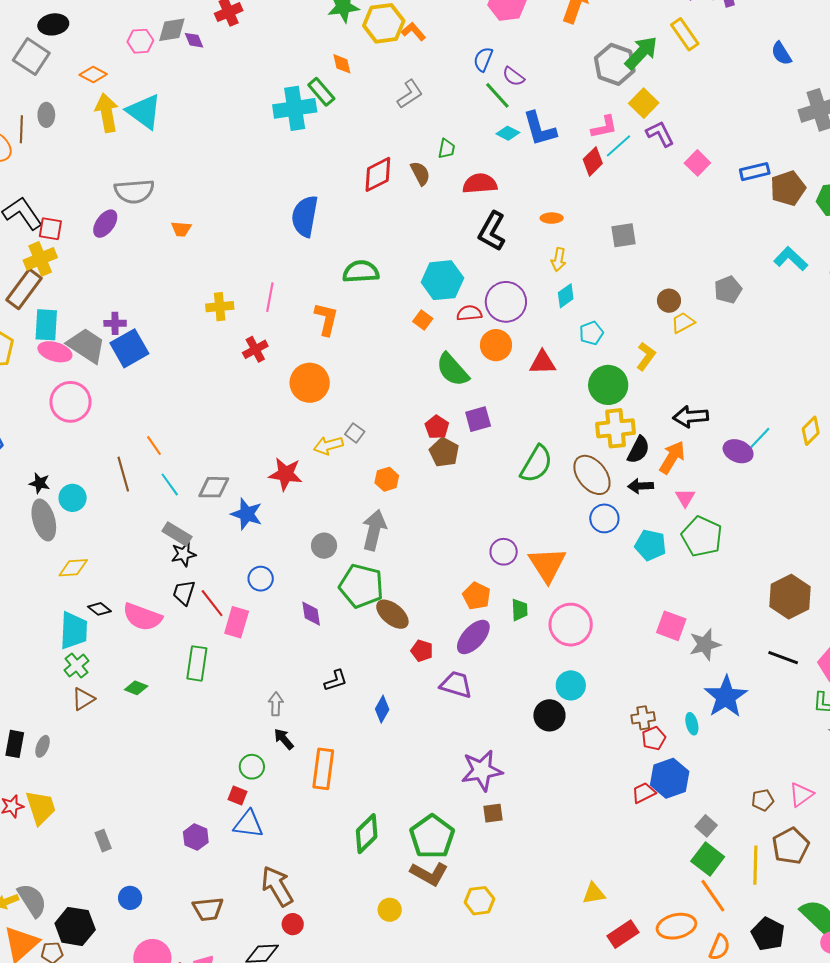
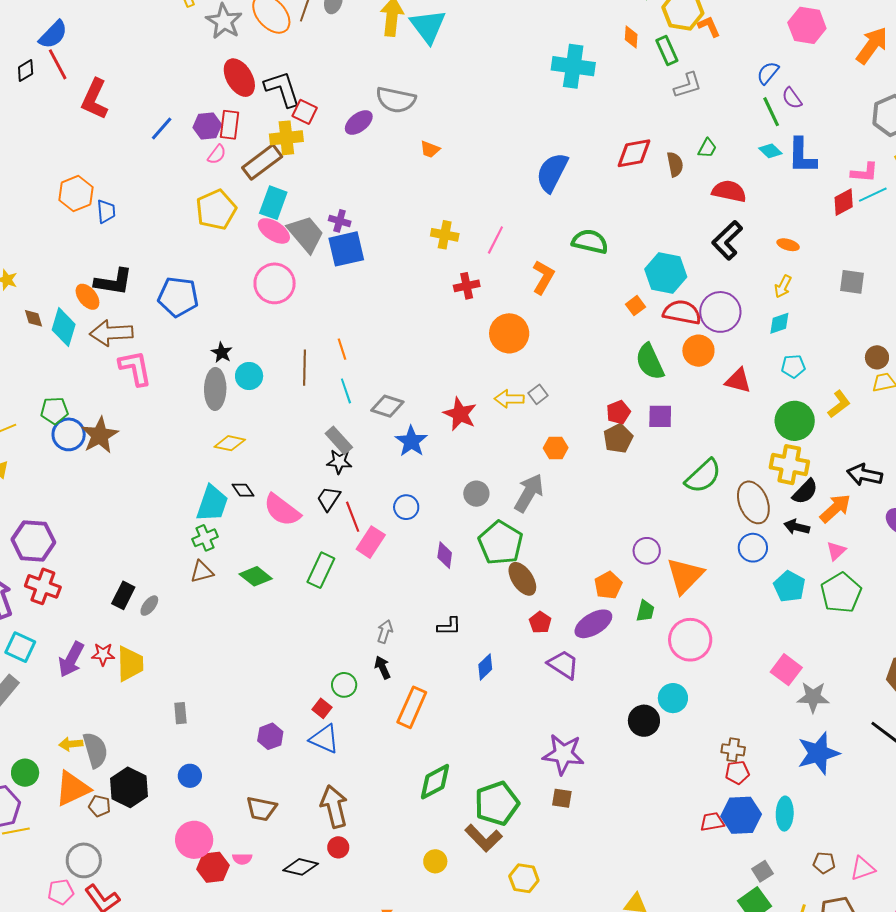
green rectangle: (321, 92) -> (667, 50), moved
red semicircle: (469, 313) -> (682, 312), size x1.5
green diamond: (136, 688) -> (256, 576), size x1.4
cyan ellipse: (692, 724) -> (785, 814), moved, size x1.5

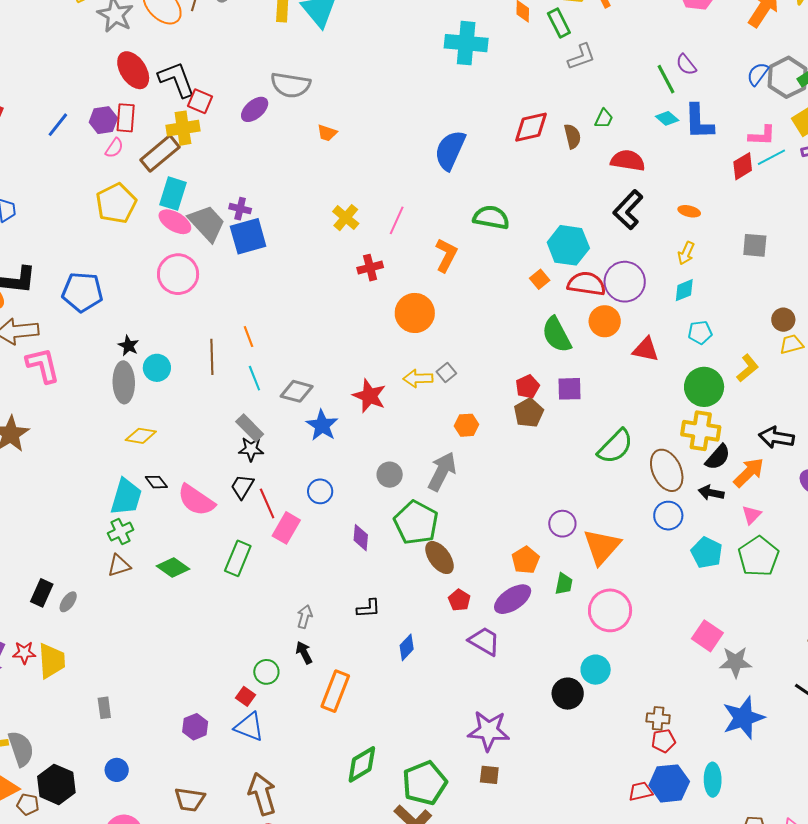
blue semicircle: (768, 73) -> (758, 74), moved
yellow cross: (445, 235) -> (346, 218), turned 32

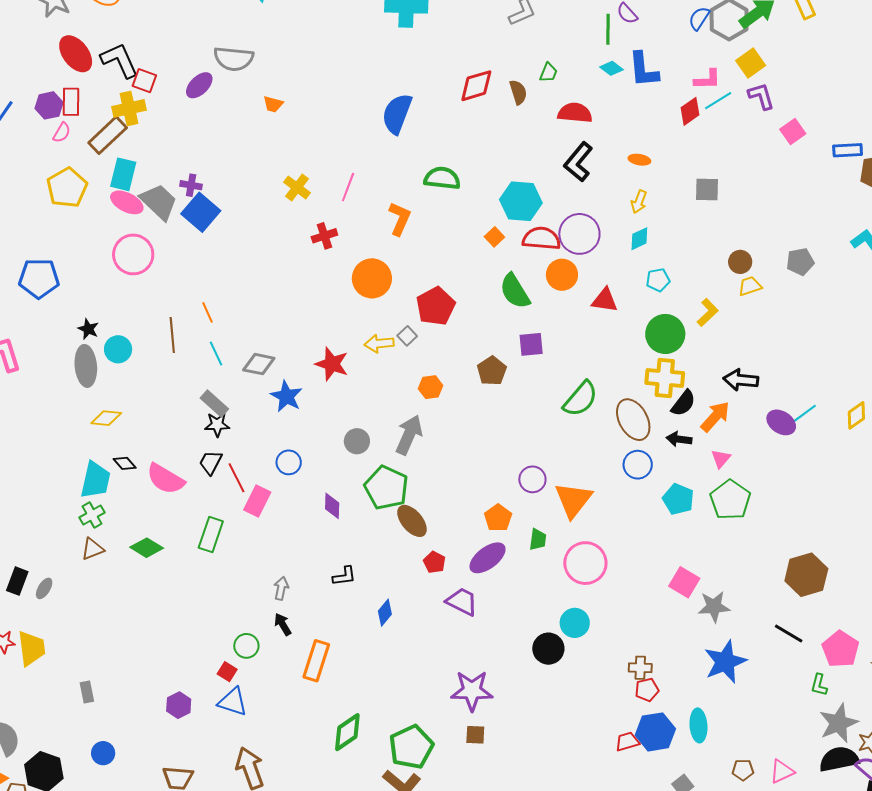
green line: (666, 79) -> (608, 29), turned 32
blue square: (248, 236) -> (201, 212), turned -30
red pentagon: (528, 387) -> (436, 306), moved, size x1.6

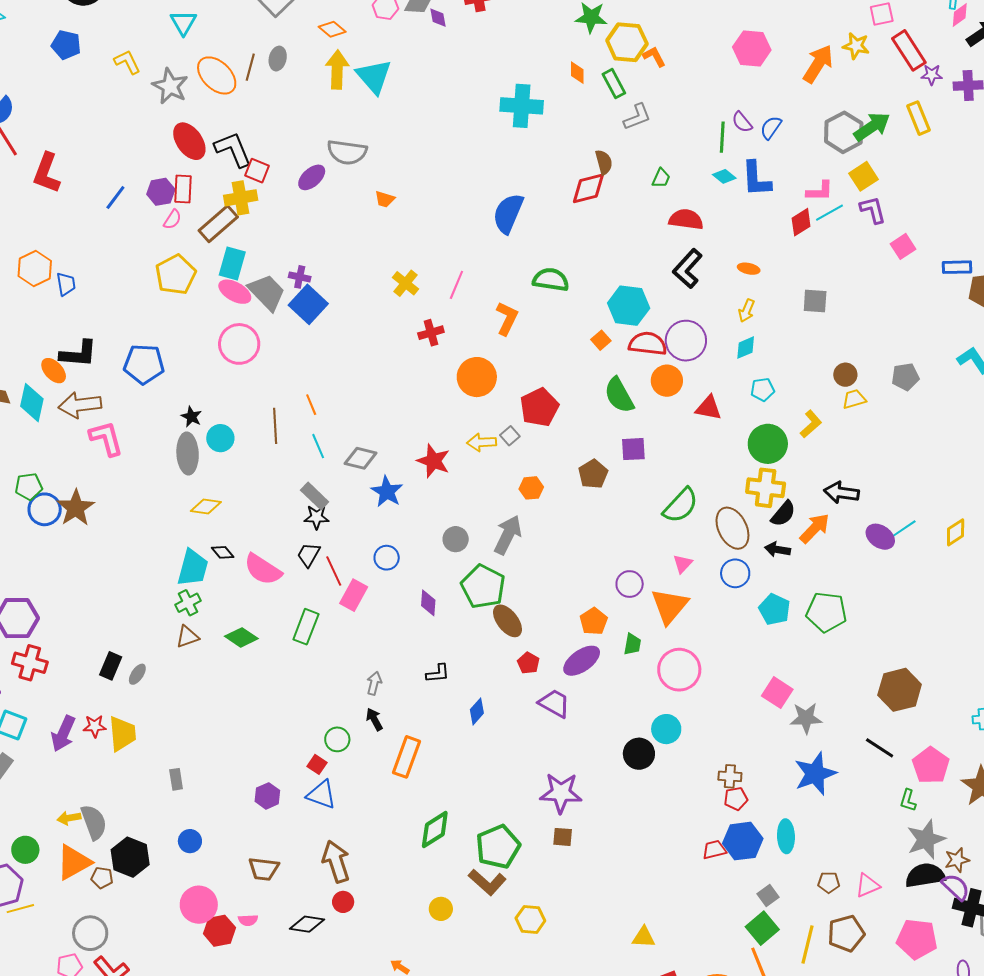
blue semicircle: (699, 18) -> (771, 128), moved
brown semicircle: (518, 92) -> (604, 162), moved
pink triangle: (721, 459) -> (683, 564), moved
green pentagon: (730, 500) -> (826, 612), turned -30

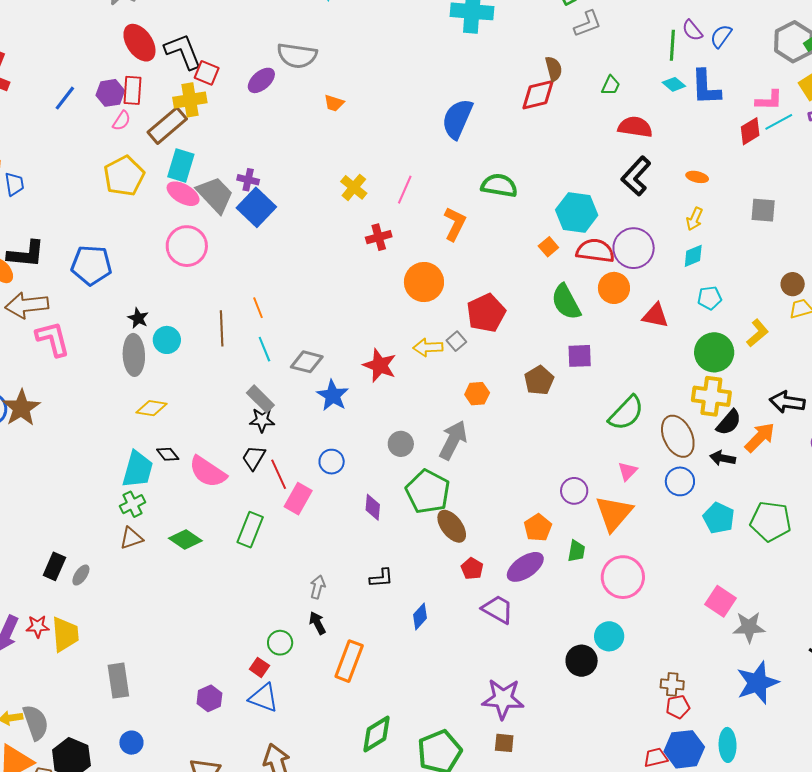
gray rectangle: (176, 779) -> (118, 681), size x1.6

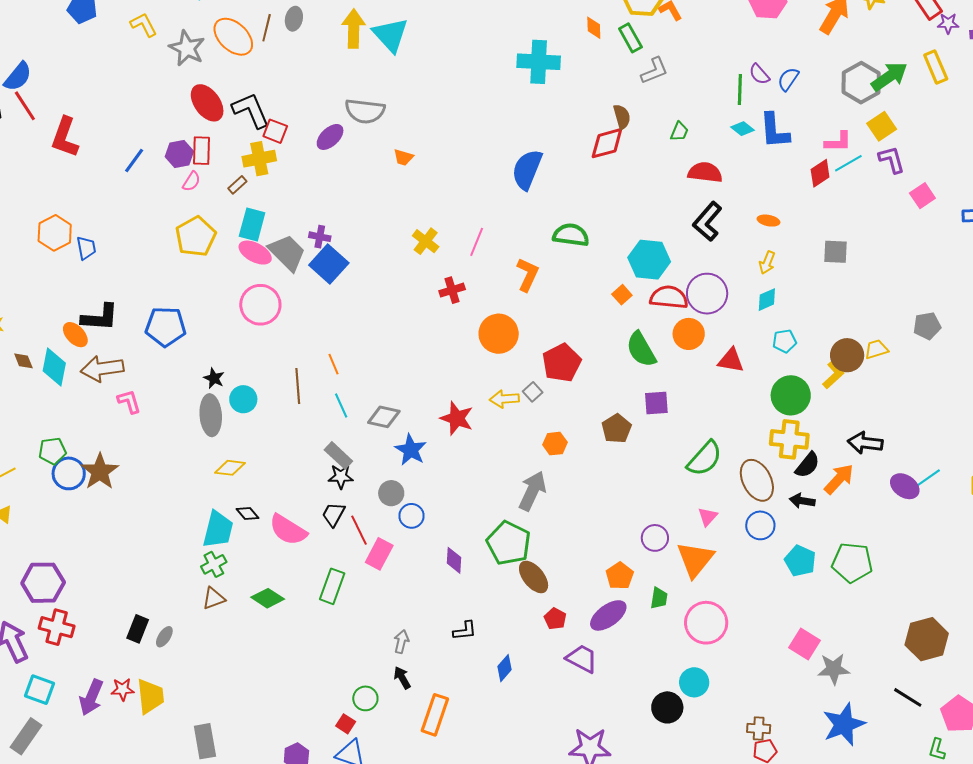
brown rectangle: (167, 126) -> (237, 185), size x0.5
brown circle: (793, 284) -> (847, 355), moved, size x1.4
pink L-shape: (53, 339) -> (129, 401), size x0.7
gray circle: (401, 444) -> (391, 493), moved

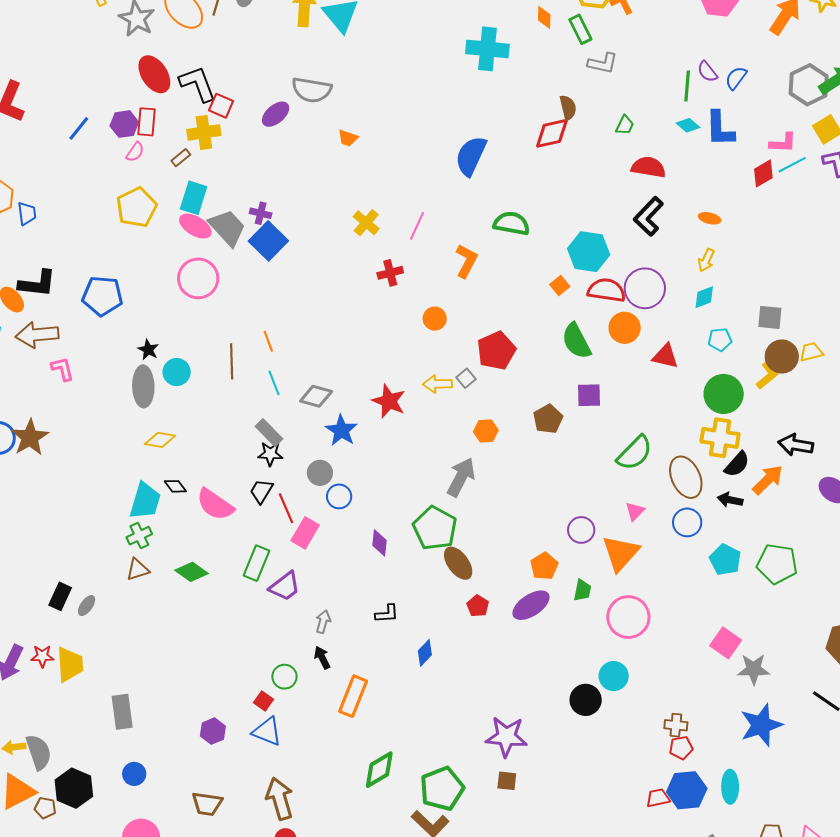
gray L-shape: (654, 71) -> (603, 63), turned 32
gray square: (835, 252) -> (770, 317), moved
orange circle: (499, 334) -> (435, 319), size x0.6
purple trapezoid: (582, 659) -> (285, 586), moved, turned 112

